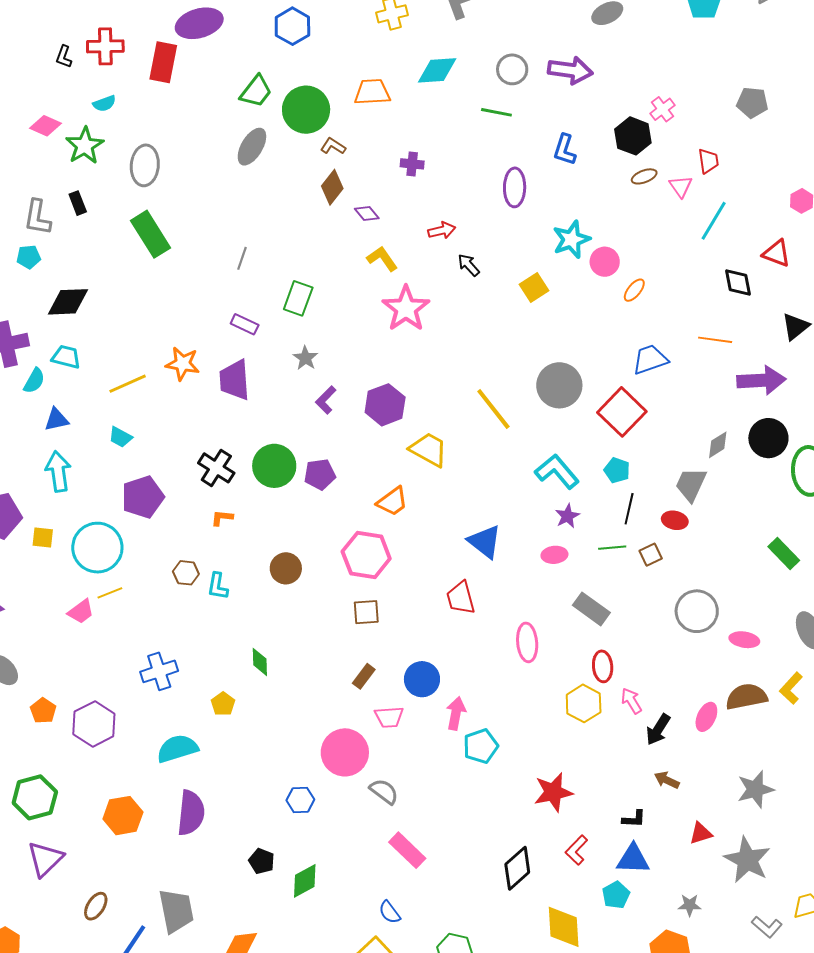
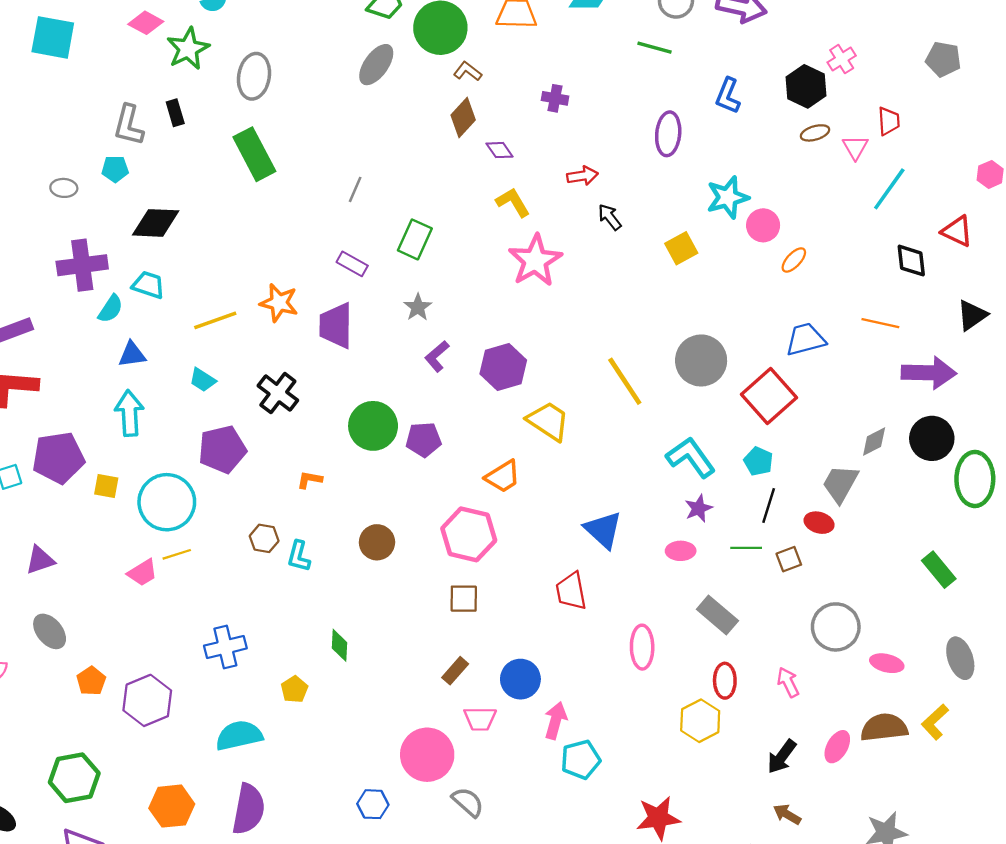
black cross: (216, 468) -> (278, 393), moved
pink arrow: (631, 701) -> (788, 682), moved

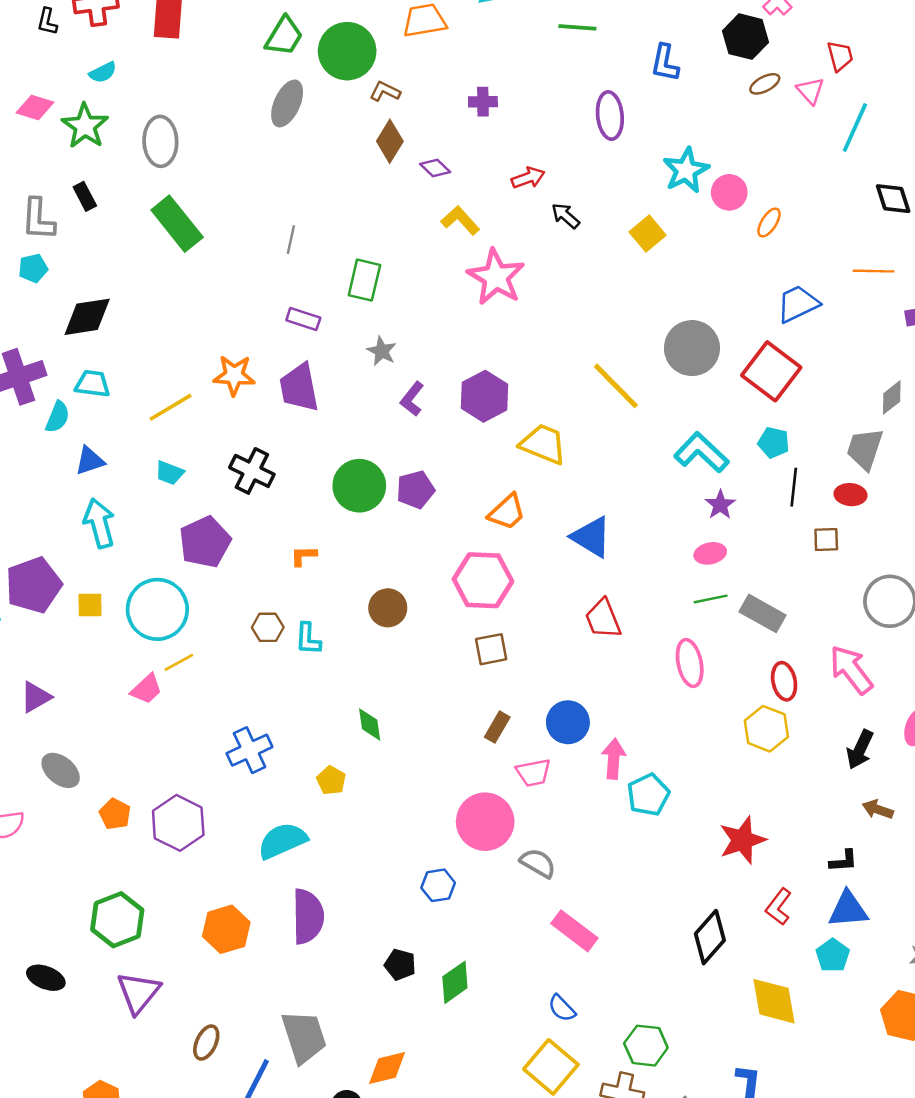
blue triangle: (603, 530) -> (591, 537), moved
green line: (746, 548) -> (711, 599), moved
brown square: (789, 559) -> (826, 540), turned 30
pink arrow: (788, 682) -> (851, 670), size x1.6

